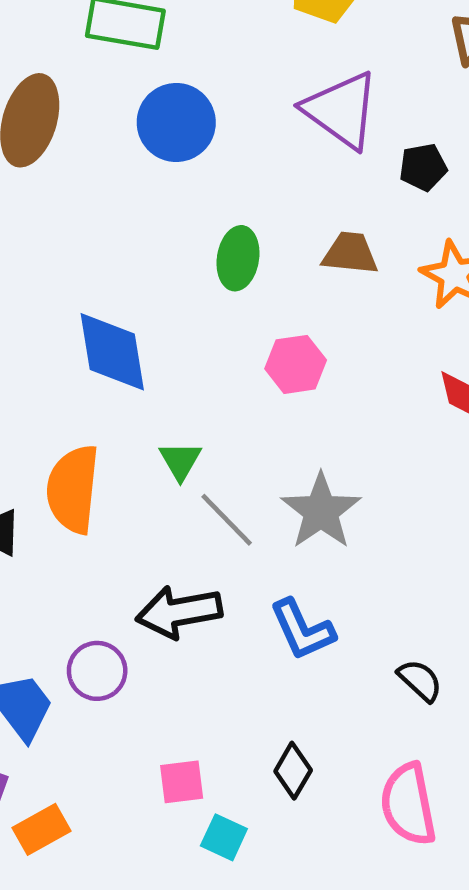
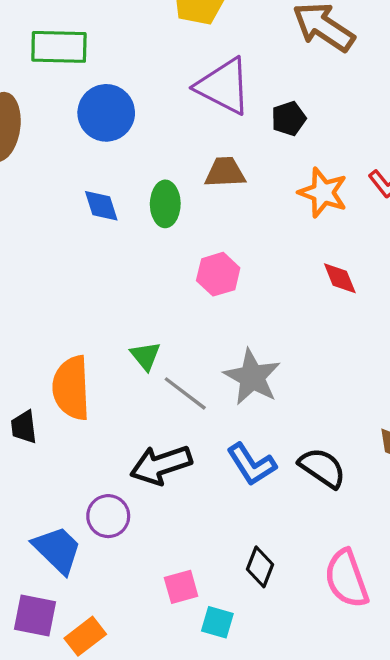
brown trapezoid: (350, 253) -> (225, 172), moved
blue diamond: (112, 352) -> (101, 206), moved, size x0.6
black semicircle: (420, 680) -> (322, 468), moved, size x1.4

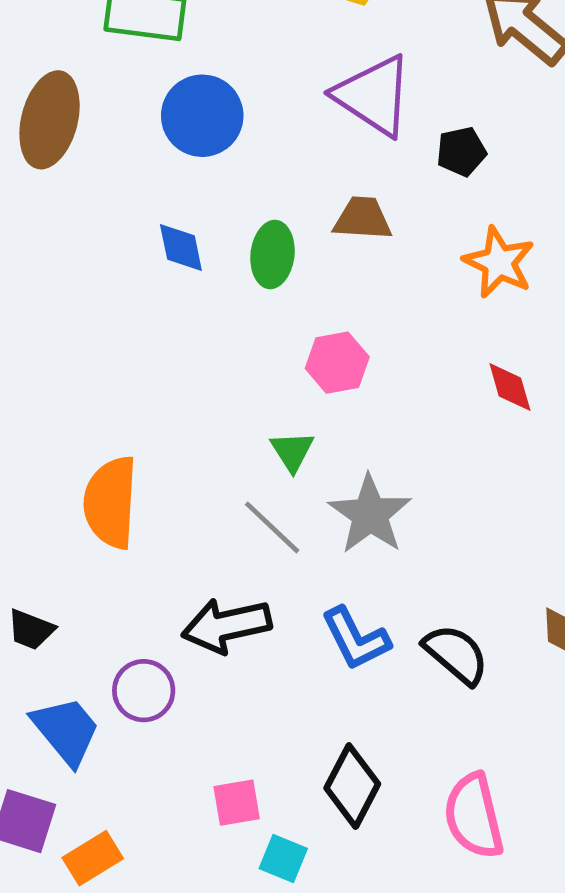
green triangle: (145, 356) -> (292, 451), moved
black trapezoid: (24, 427) -> (31, 630), moved, turned -68
black diamond: (260, 567) -> (352, 786), size x1.4

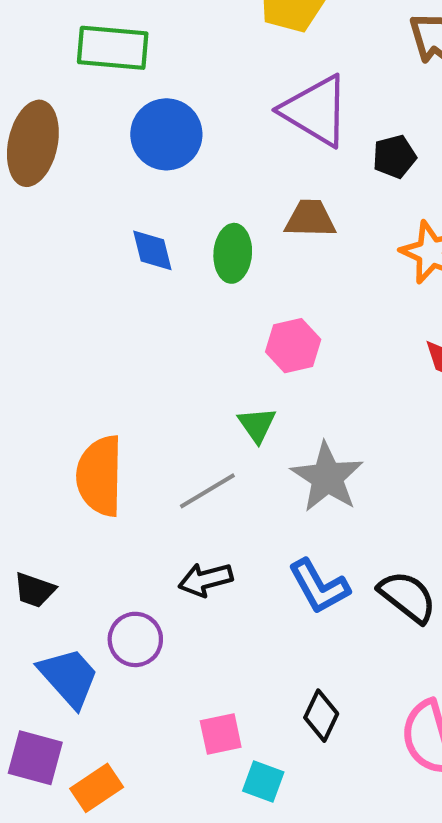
gray line: (272, 527) -> (207, 491), moved, turned -72
black arrow: (226, 626) -> (206, 580), size x0.7
black diamond: (352, 786) -> (321, 716), size x0.7

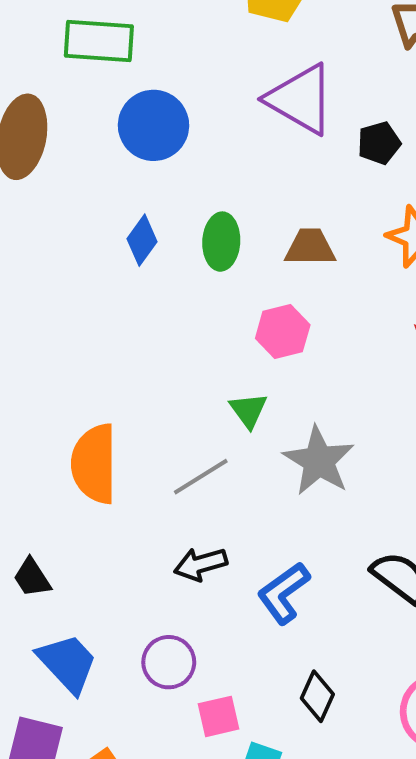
brown trapezoid: (310, 219) -> (310, 247), moved
blue diamond: (152, 250) -> (142, 240), turned 51
blue L-shape: (319, 587) -> (284, 593), moved, turned 84
black trapezoid: (35, 590) -> (32, 578), turned 39
purple circle: (135, 639) -> (169, 662), moved

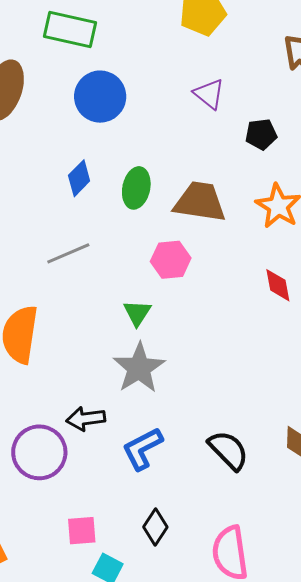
purple triangle: (300, 99) -> (209, 94), size x0.6
brown trapezoid: (310, 247) -> (200, 202), size x1.4
gray star: (319, 461) -> (139, 368), moved
gray line: (201, 477) -> (68, 253), moved
purple circle: (169, 662) -> (39, 452), moved, size x1.4

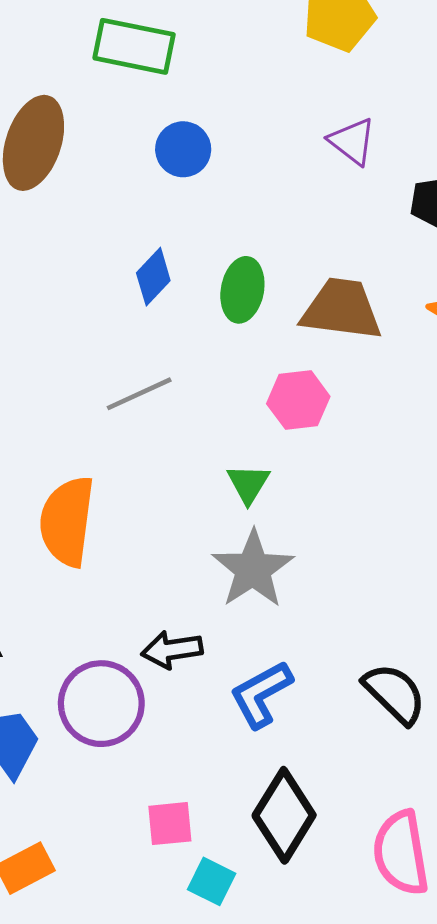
blue circle: (100, 97) -> (183, 149), size x0.7
black diamond: (155, 527) -> (284, 815), size x1.6

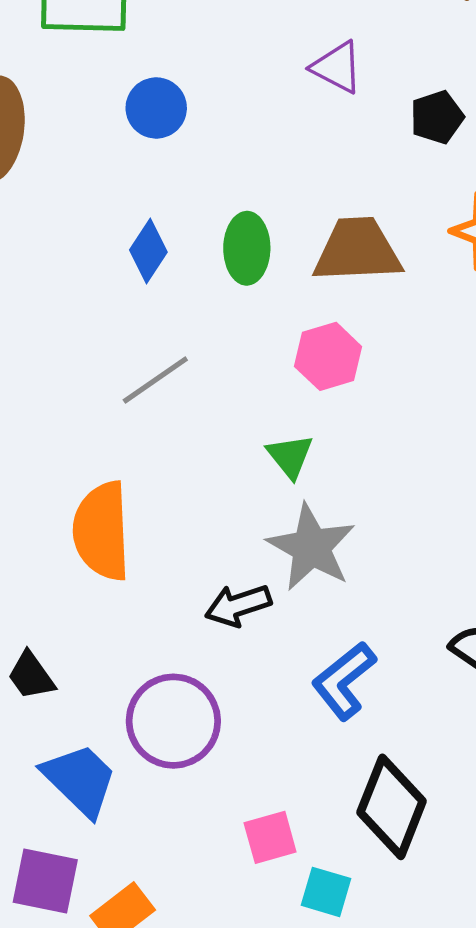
black arrow: (172, 650) -> (238, 605), moved

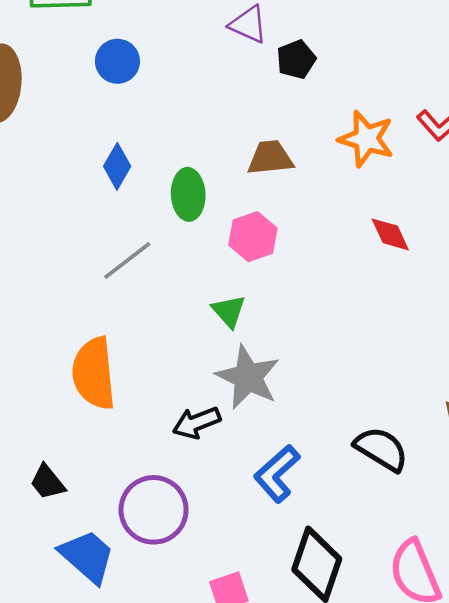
black pentagon: (437, 117) -> (296, 59), moved
green ellipse: (247, 248) -> (188, 194), moved
brown trapezoid: (357, 250) -> (270, 158), size x0.7

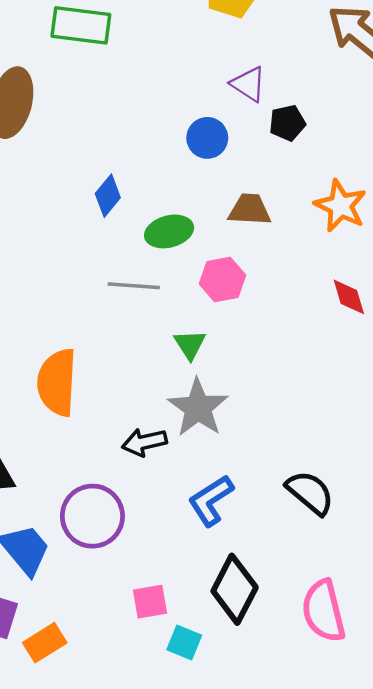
blue circle: (117, 61) -> (207, 138), moved
green ellipse: (188, 194) -> (169, 231), turned 69
gray line: (127, 261) -> (134, 286), moved, turned 33

